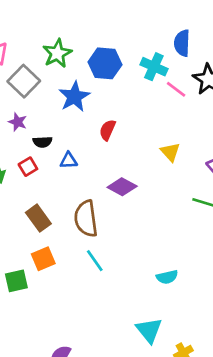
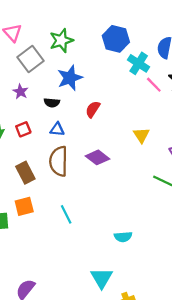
blue hexagon: (105, 63) -> (116, 39), moved
black semicircle: (42, 142) -> (52, 103), moved
brown semicircle: (86, 219) -> (59, 161), moved

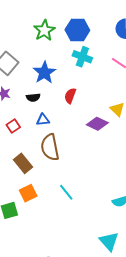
green star: (61, 40) -> (44, 30), moved
cyan cross: (139, 63) -> (82, 57), moved
purple diamond: (98, 157) -> (97, 124), moved

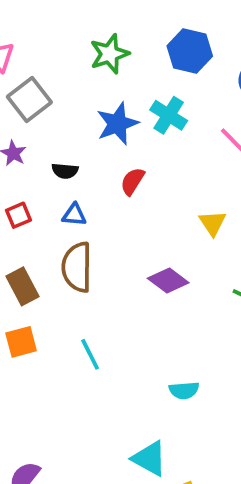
blue hexagon: (77, 30) -> (190, 51), moved
blue star: (44, 73) -> (117, 124), moved
purple diamond: (97, 124) -> (168, 281), moved
cyan triangle: (109, 241) -> (149, 458), turned -30

